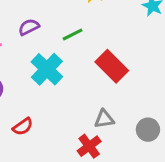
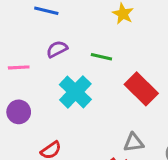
green line: (73, 35) -> (101, 57), turned 40

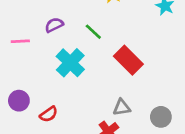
green line: (101, 57) -> (93, 32), turned 30
purple circle: (19, 112) -> (19, 101), moved

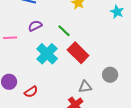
red rectangle: (128, 60) -> (78, 53), moved
gray circle: (161, 117) -> (110, 75), moved

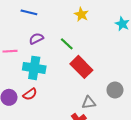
cyan cross: (47, 54) -> (34, 68), moved, turned -35
red semicircle: (31, 92) -> (30, 94), moved

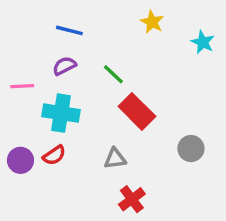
blue line: (29, 12) -> (69, 30), moved
yellow star: (81, 14) -> (152, 22), moved
gray triangle: (89, 103) -> (115, 159), moved

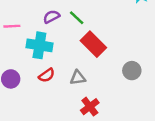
purple semicircle: (64, 66) -> (51, 17), moved
red semicircle: (54, 155) -> (47, 75), moved

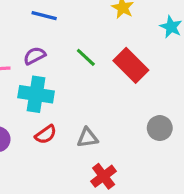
purple semicircle: (51, 17) -> (34, 56), moved
red rectangle: (93, 44) -> (131, 65), moved

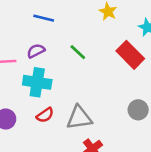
red rectangle: (131, 65) -> (130, 55), moved
gray triangle: (87, 138) -> (79, 118), size x1.5

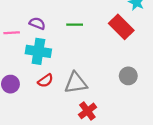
purple semicircle: (36, 51) -> (37, 23), turned 49
green line: (78, 52) -> (75, 25), turned -42

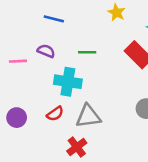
cyan cross: (38, 51) -> (68, 82), moved
red cross: (87, 111) -> (77, 147), moved

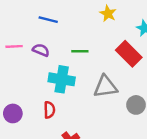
pink line: (18, 61) -> (14, 46), moved
red semicircle: (55, 114) -> (49, 110), turned -56
gray triangle: (88, 116) -> (106, 87), moved

